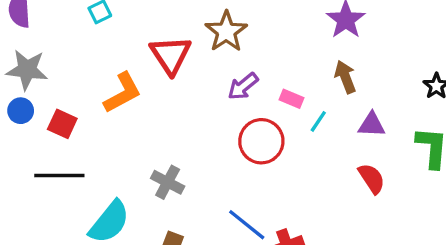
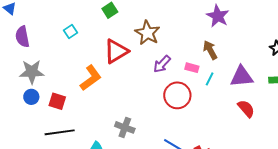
red triangle: (171, 55) -> (116, 51), turned 40
brown arrow: (345, 77) -> (210, 50), moved
purple triangle: (372, 125) -> (242, 77), size x1.4

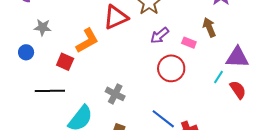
gray star: (32, 72) -> (43, 27), moved, size x0.7
cyan line: (210, 79) -> (218, 77), moved
red square: (57, 101) -> (65, 62), moved

